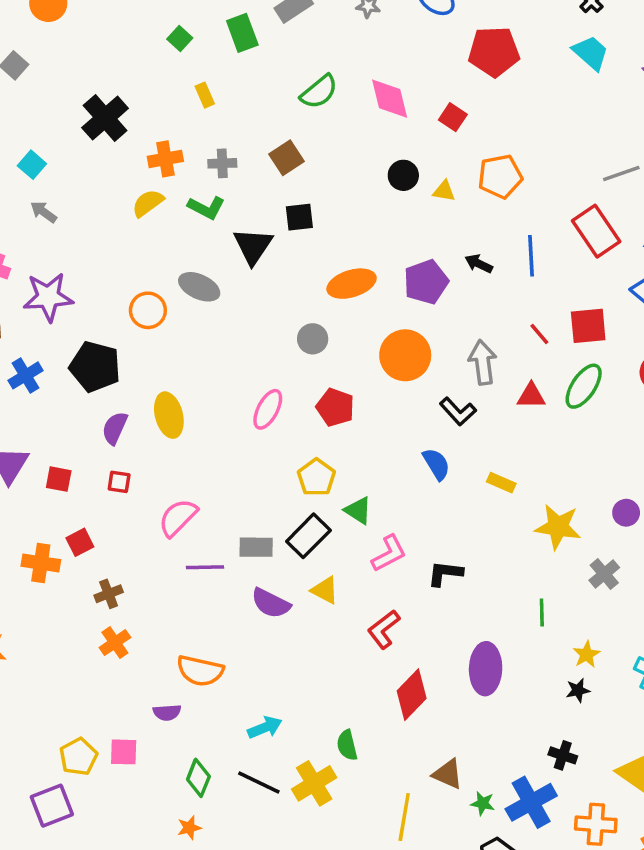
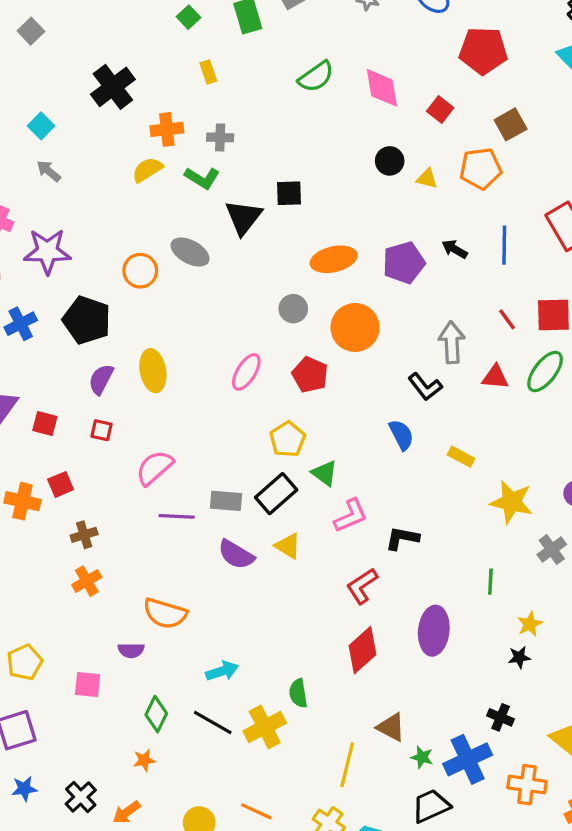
brown square: (287, 158) -> (511, 124), moved
orange circle: (405, 355) -> (355, 327), moved
red L-shape: (384, 629) -> (362, 586), moved
yellow pentagon: (78, 757) -> (25, 662), moved

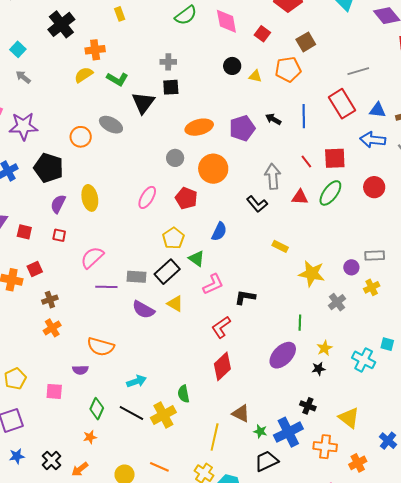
gray cross: (220, 137) -> (168, 62), moved
blue semicircle: (401, 435) -> (219, 232), moved, turned 54
purple ellipse: (434, 631) -> (283, 355), moved, turned 40

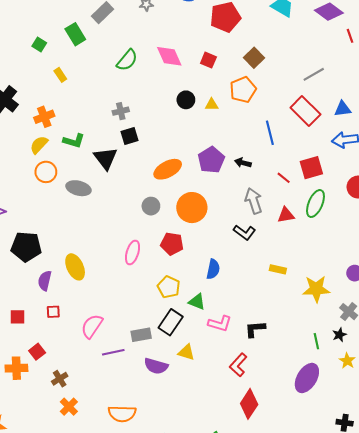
black arrow: (273, 119) -> (243, 163), moved
orange circle: (81, 137) -> (46, 172), moved
pink L-shape: (213, 284) -> (220, 324), turned 55
black star: (319, 369) -> (339, 335), moved

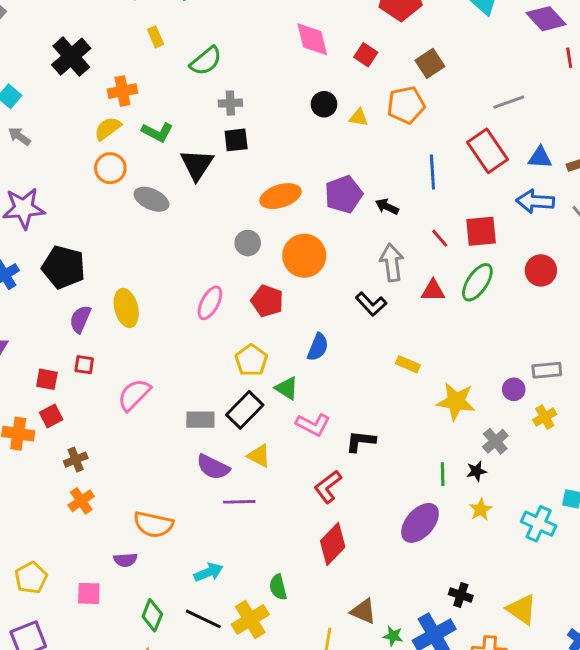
green semicircle: (127, 60) -> (206, 61), moved
red square: (17, 317) -> (47, 379), moved
purple line: (113, 352) -> (239, 502), moved

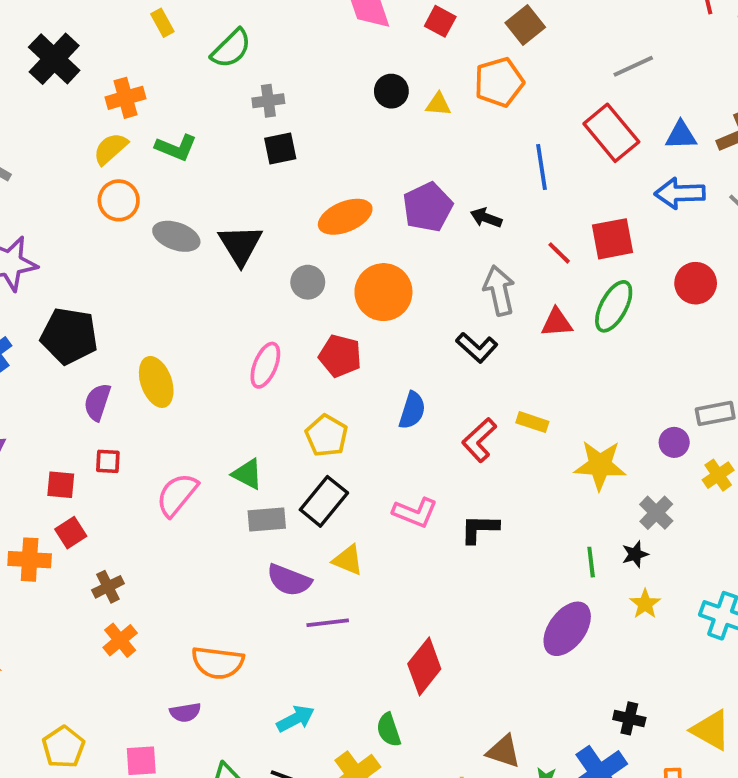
black triangle: (197, 165) -> (240, 245), moved
green triangle: (287, 388) -> (247, 474), moved
red L-shape: (328, 487) -> (479, 440), moved
red diamond: (333, 544) -> (424, 666), moved

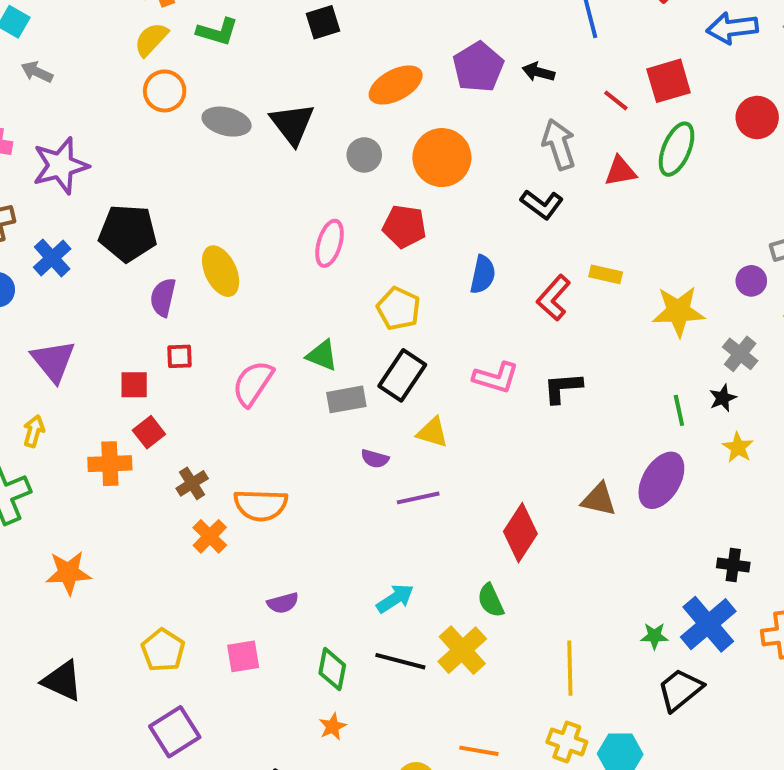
purple semicircle: (289, 580) -> (375, 459), size x0.6
orange semicircle: (218, 663) -> (261, 505), moved
brown triangle: (504, 751) -> (599, 499), moved

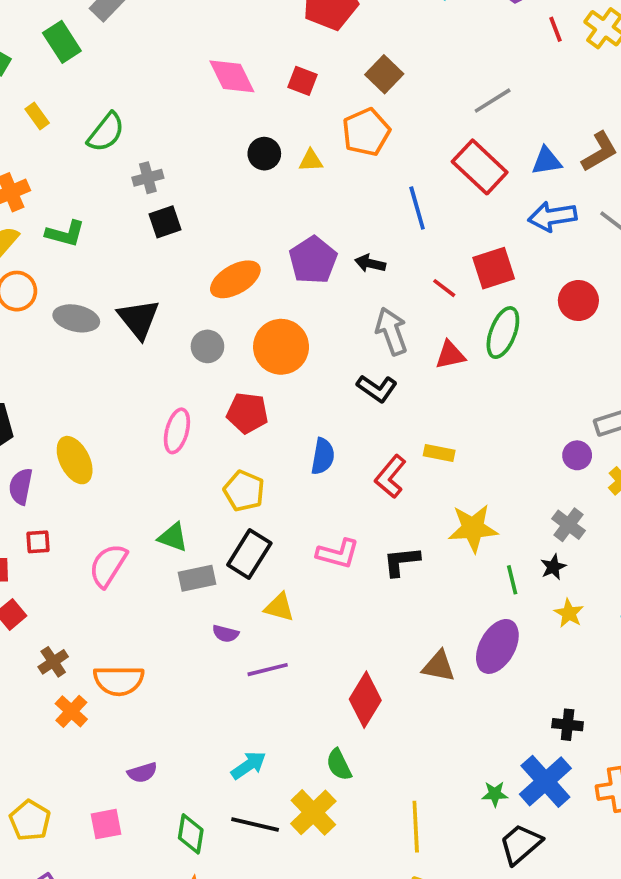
yellow star: (678, 311) -> (473, 528), moved

